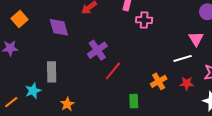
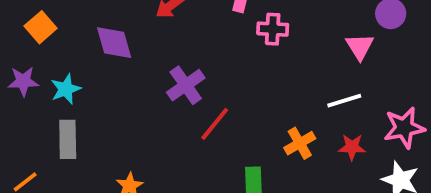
pink triangle: (196, 39) -> (360, 47), moved
gray rectangle: (52, 72) -> (68, 139), moved
cyan star: (33, 91) -> (66, 89), moved

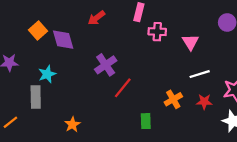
orange square: (41, 27) -> (38, 31), moved
pink triangle: (360, 47) -> (190, 42), moved
cyan star: (66, 89) -> (47, 74), moved

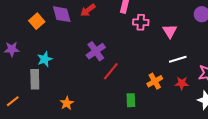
purple diamond: (63, 40) -> (62, 14), moved

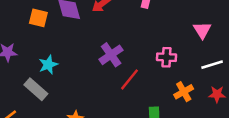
orange square: (37, 21) -> (38, 18), turned -35
pink cross: (141, 22) -> (166, 57), moved
gray rectangle: (35, 79) -> (36, 89), turned -48

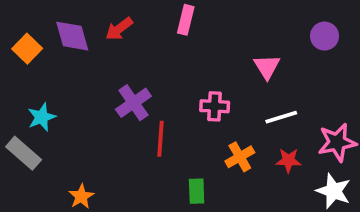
orange square: (38, 18) -> (27, 49), turned 30
red line: (130, 79) -> (161, 139), turned -35

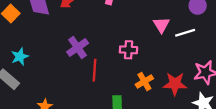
white line: (281, 117) -> (185, 33), moved
red star: (288, 160) -> (175, 84), size x1.5

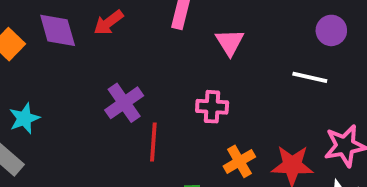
pink triangle: (161, 25) -> (230, 42), moved
white line: (185, 33) -> (310, 77), turned 30

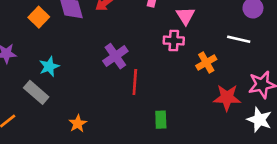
pink cross: (212, 107) -> (174, 40), moved
orange cross: (239, 161) -> (206, 63), moved

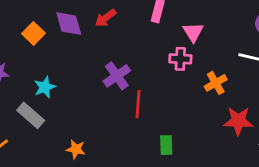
orange star: (78, 124) -> (76, 149), turned -30

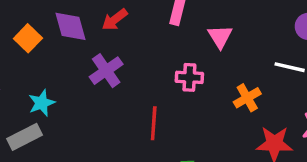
pink cross: (180, 59) -> (189, 77), moved
purple cross: (117, 76) -> (106, 71), moved
gray rectangle: (31, 115) -> (25, 137), turned -68

